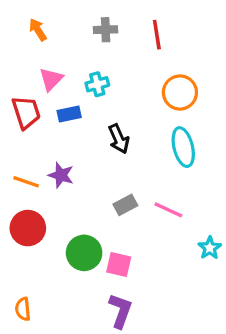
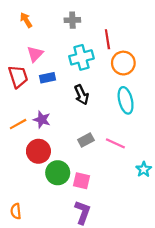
red line: (157, 35) -> (107, 39), moved
cyan cross: (97, 84) -> (81, 57), moved, size x1.5
orange line: (26, 182) -> (18, 124), turned -48
red circle: (28, 228) -> (38, 151), moved

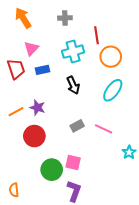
orange arrow: (26, 20) -> (23, 18), size x1.5
cyan ellipse: (126, 100) -> (113, 90), turned 50
green circle: (58, 173) -> (52, 170), moved

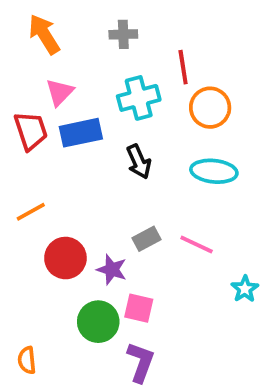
blue rectangle: (43, 70) -> (81, 133), size x1.5
cyan ellipse: (113, 90) -> (214, 171), turned 60
purple star: (37, 108) -> (112, 270), moved

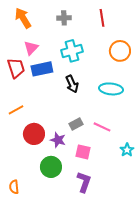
red line: (183, 67) -> (102, 18), moved
orange circle: (210, 108) -> (120, 51), moved
pink square: (139, 308) -> (83, 152), moved
purple L-shape: (141, 362) -> (84, 182), moved

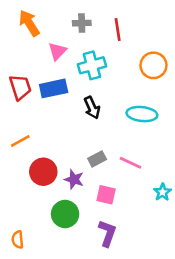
red line: (102, 18) -> (118, 29), moved
pink triangle: (31, 48) -> (57, 51), moved

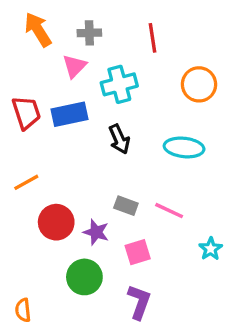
gray cross: (82, 23) -> (89, 33), moved
gray rectangle: (97, 159) -> (126, 206), turned 48
pink square: (106, 195) -> (138, 252), turned -30

